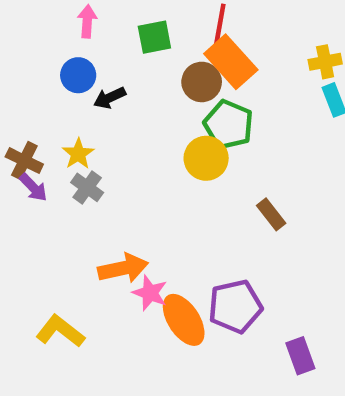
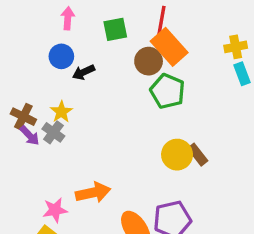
yellow circle: (206, 158) -> (177, 155), moved
gray cross: (87, 187) -> (53, 132), moved
pink star: (150, 293) -> (55, 210), moved, turned -30

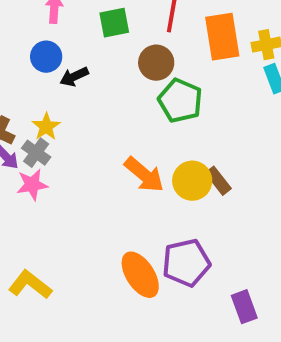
orange rectangle: (169, 47) -> (222, 37), moved, turned 33
orange arrow: (93, 193) -> (144, 175), moved, turned 52
pink star: (55, 210) -> (32, 185), moved

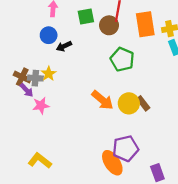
brown circle: (156, 63) -> (109, 25), moved
gray cross: (36, 153) -> (35, 78), moved, turned -32
orange ellipse: (140, 275) -> (112, 163), moved

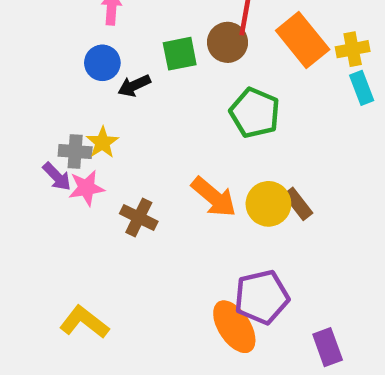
green square: (86, 17) -> (180, 54), moved
orange rectangle: (145, 24) -> (303, 40), turned -30
brown cross: (22, 77) -> (139, 218), moved
pink star: (41, 106) -> (86, 188), moved

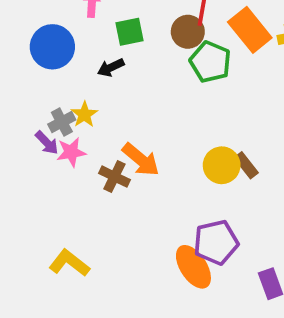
green square: (180, 54) -> (129, 32), moved
blue circle: (102, 63) -> (52, 47), moved, size x1.5
green pentagon: (255, 113) -> (210, 62), moved
gray cross: (75, 152) -> (62, 122), turned -32
orange arrow: (214, 197) -> (141, 160), moved

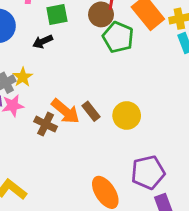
brown rectangle: (246, 165) -> (91, 111), moved
purple pentagon: (216, 242) -> (148, 172), moved

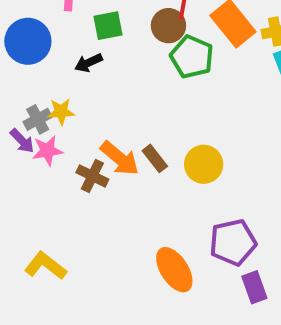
yellow star: (23, 77) -> (61, 112), turned 30

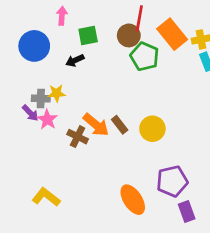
gray cross: (38, 119) -> (41, 99), turned 30
pink star: (47, 151) -> (47, 120), turned -30

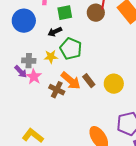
green pentagon: (145, 56) -> (71, 49), moved
yellow star: (57, 93) -> (51, 57), moved

